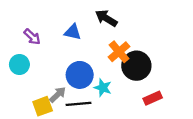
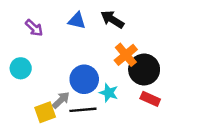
blue triangle: (73, 32) -> (77, 21), moved
purple arrow: (32, 37) -> (34, 28), moved
red rectangle: (153, 98) -> (150, 99), moved, turned 48

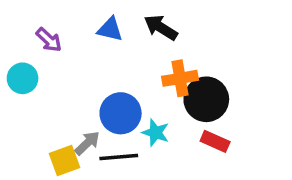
orange cross: (126, 55) -> (180, 78), turned 30
cyan circle: (21, 68) -> (23, 78), moved

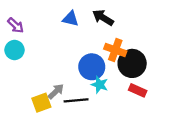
purple arrow: (49, 40) -> (16, 25), moved
orange cross: (180, 78) -> (115, 50), turned 30
blue circle: (121, 113) -> (92, 67), moved

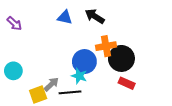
cyan circle: (15, 50) -> (13, 71), moved
orange cross: (115, 50) -> (106, 46), turned -30
cyan star: (100, 85) -> (79, 76), moved

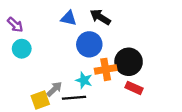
orange cross: (106, 46) -> (106, 69), moved
blue circle: (84, 62) -> (89, 44), moved
cyan circle: (13, 71) -> (22, 49), moved

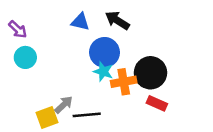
cyan star: (84, 80) -> (103, 72), moved

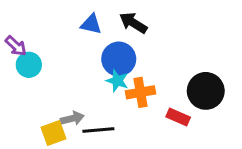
purple arrow: (18, 29) -> (16, 46), moved
black circle: (150, 73) -> (206, 91), moved
gray arrow: (64, 105) -> (72, 118), turned 30

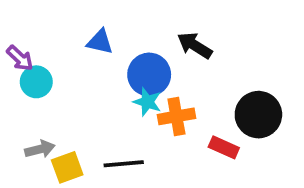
black arrow: (133, 23) -> (195, 45), moved
blue triangle: (91, 24) -> (100, 42), moved
gray arrow: (72, 118) -> (40, 149), moved

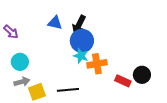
black arrow: (195, 45) -> (79, 25), moved, turned -96
cyan circle: (36, 82) -> (20, 62), moved
black circle: (258, 115) -> (142, 75), moved, size x0.7

